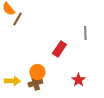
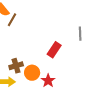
red star: (78, 80) -> (48, 81), moved
brown cross: (35, 83) -> (16, 66), moved

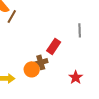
brown cross: (16, 66) -> (41, 62), moved
red star: (48, 81) -> (76, 77), moved

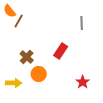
gray line: (80, 30) -> (82, 23), moved
brown cross: (41, 62) -> (27, 57), moved, turned -32

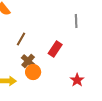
brown line: (19, 21) -> (21, 39), moved
brown cross: (27, 57) -> (28, 61), moved

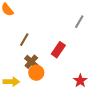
gray line: (76, 21) -> (79, 22), turned 32

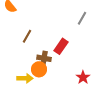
brown cross: (31, 62) -> (44, 58), moved, turned -32
yellow arrow: (11, 82) -> (25, 78), moved

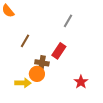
gray line: (82, 18) -> (68, 21), moved

